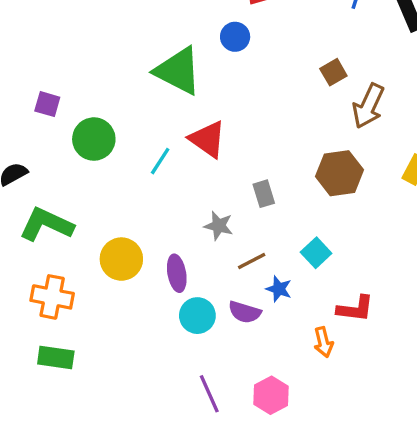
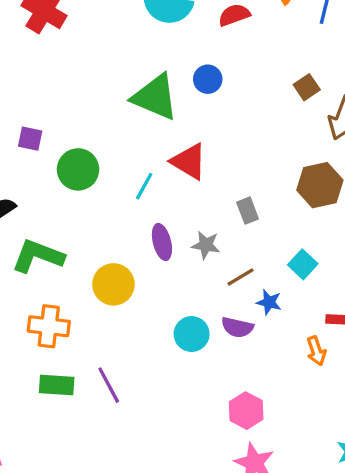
blue circle: (235, 37) -> (208, 79), moved
purple ellipse: (177, 273) -> (162, 242), moved
purple line: (209, 394) -> (109, 385), moved
pink hexagon: (271, 395) -> (246, 411), moved

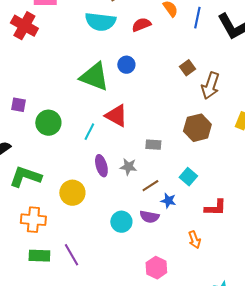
gray rectangle: (248, 211) -> (153, 145), turned -63
orange arrow: (316, 351) -> (194, 240), moved

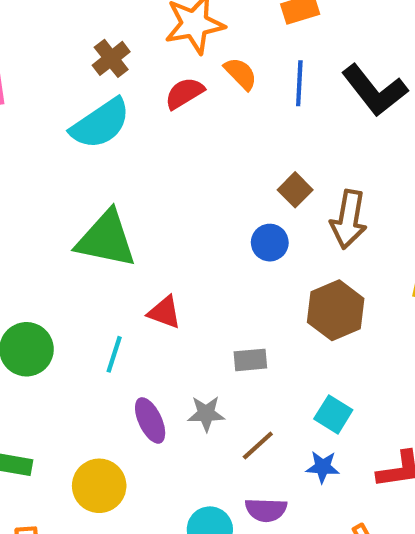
cyan semicircle: (100, 22) -> (100, 124), turned -32
red semicircle: (141, 25) -> (184, 93), moved
blue circle: (126, 65) -> (270, 243), moved
red triangle: (116, 116) -> (165, 312), size x0.7
blue star: (168, 201) -> (323, 467), moved

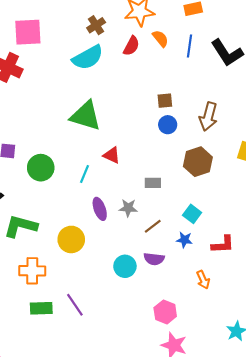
red semicircle: (184, 93) -> (131, 46), turned 144
brown square: (295, 190) -> (165, 101), moved, turned 35

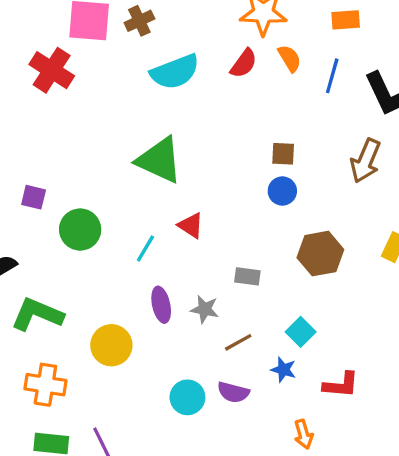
brown cross: (96, 25) -> (139, 21), moved
brown arrow: (208, 117) -> (366, 161), moved

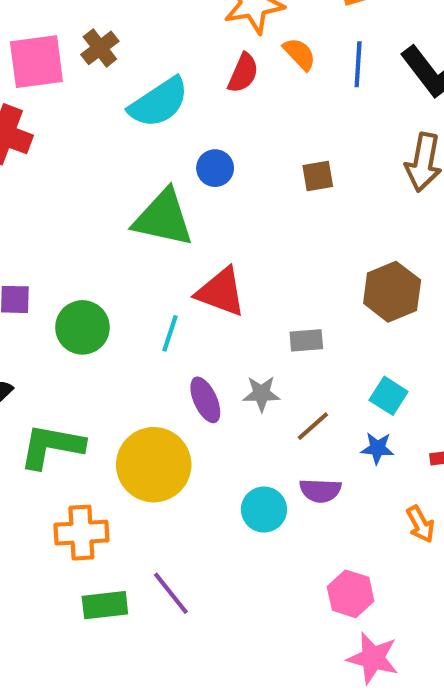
blue circle: (282, 191) -> (215, 168), moved
red triangle: (191, 226) -> (221, 292), size x1.5
yellow circle: (111, 345) -> (154, 465), size x1.4

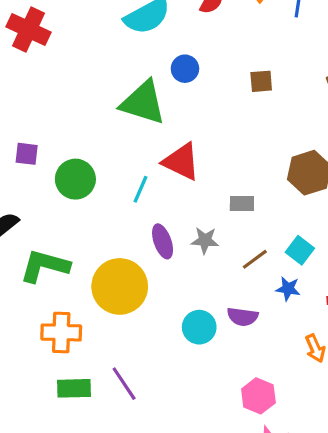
brown line: (313, 426) -> (255, 259), moved

